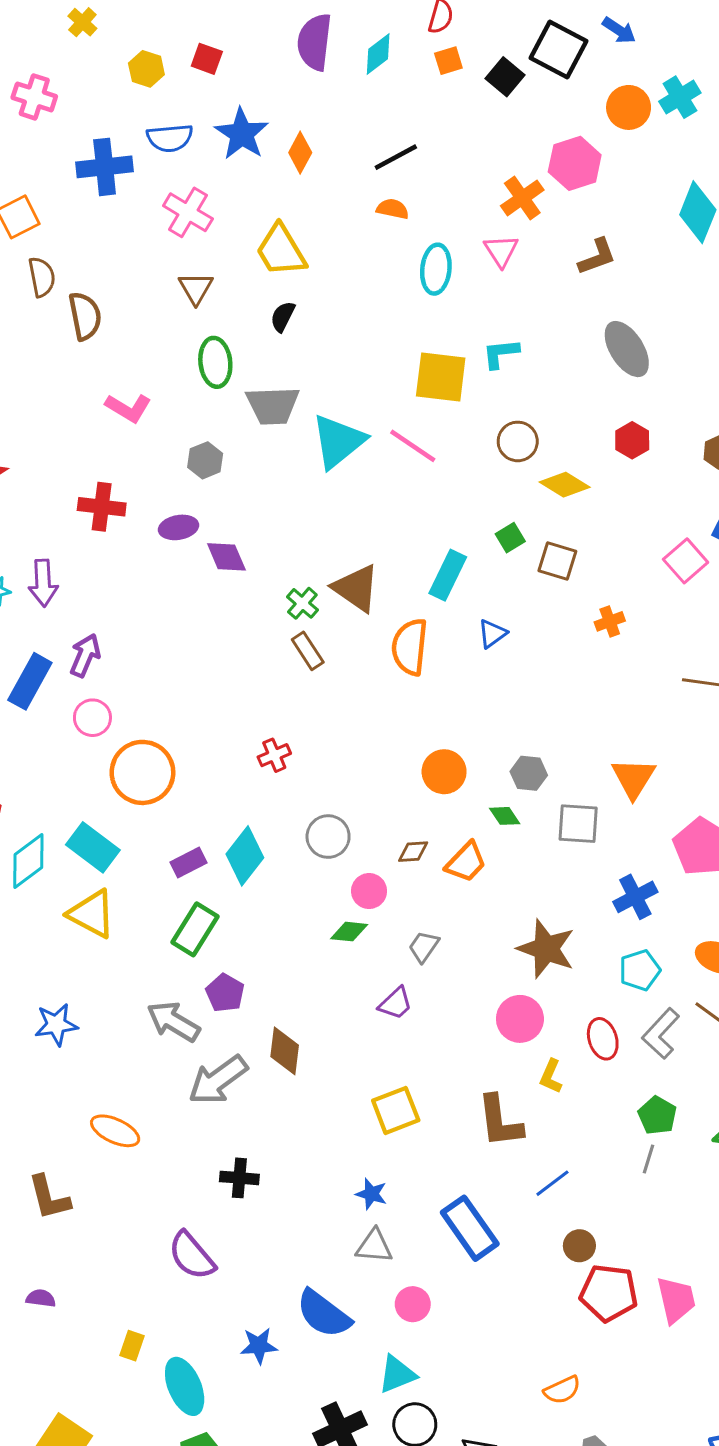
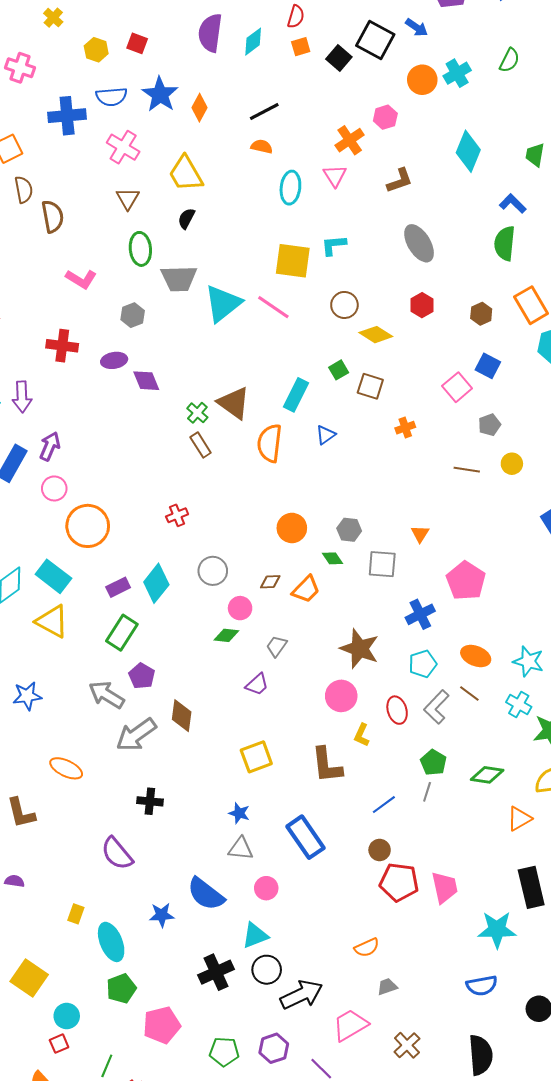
pink hexagon: (575, 163) -> (385, 117), size x0.7
orange triangle: (634, 778) -> (420, 534), size x0.6
blue line: (552, 1183) -> (384, 805), moved

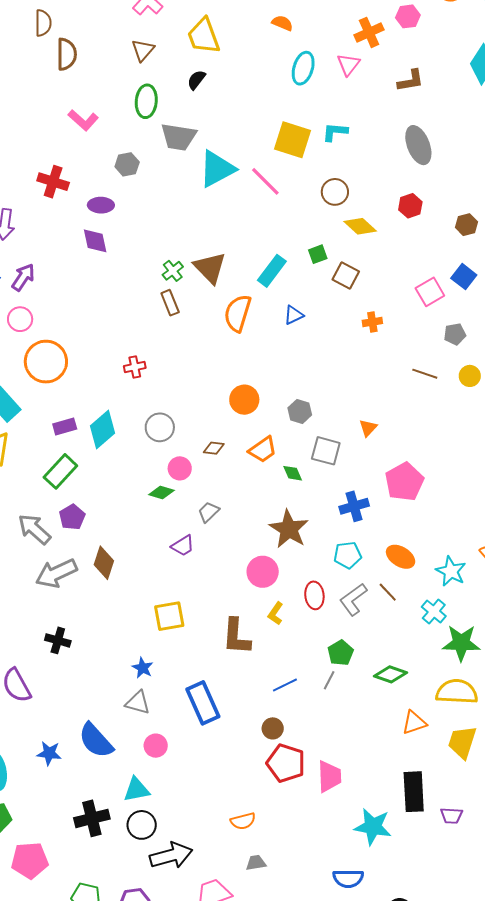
purple diamond: (146, 381) -> (95, 241), moved
green diamond: (333, 558) -> (293, 473), moved
orange trapezoid: (306, 589) -> (263, 450), moved

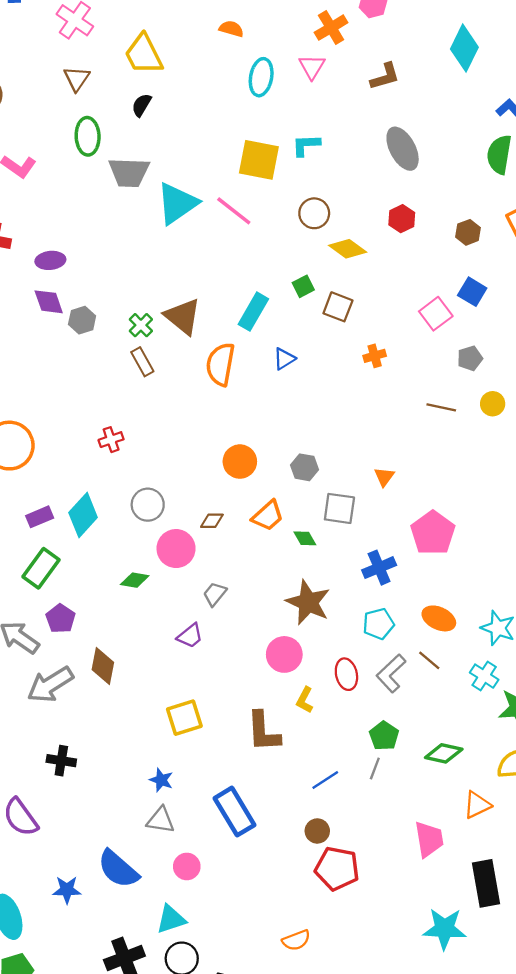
gray hexagon: (127, 164) -> (82, 320), moved
pink circle: (180, 468) -> (176, 549), size x1.4
green diamond: (161, 493) -> (135, 580), moved
pink trapezoid: (329, 776) -> (429, 839), moved

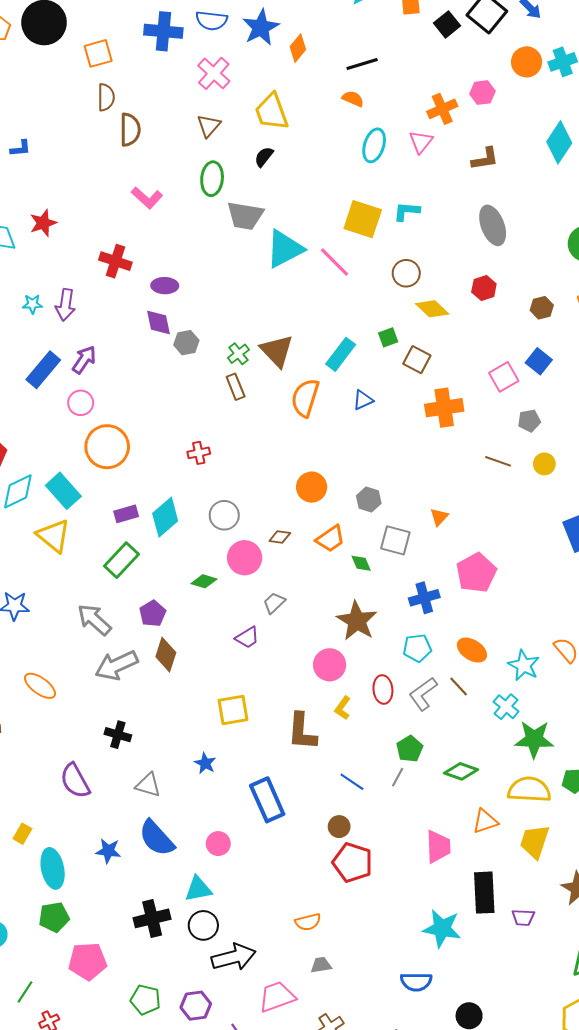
orange cross: (375, 356) -> (444, 408), size x1.8
purple pentagon: (61, 619) -> (153, 614), moved
blue line: (325, 780) -> (352, 782), turned 60
gray triangle: (161, 820) -> (148, 785), moved

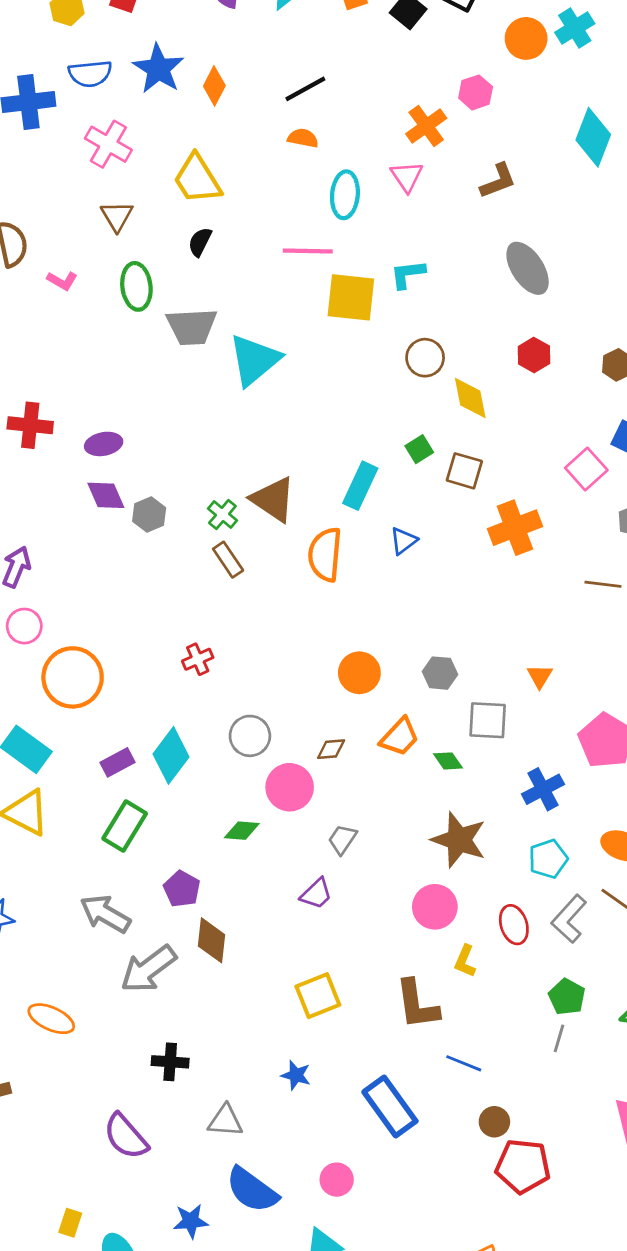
pink L-shape: (147, 198) -> (62, 281), moved, size x0.7
pink line: (334, 262) -> (308, 251), moved, turned -32
yellow diamond: (432, 309) -> (470, 398), turned 48
blue line: (352, 782) -> (464, 1063), moved

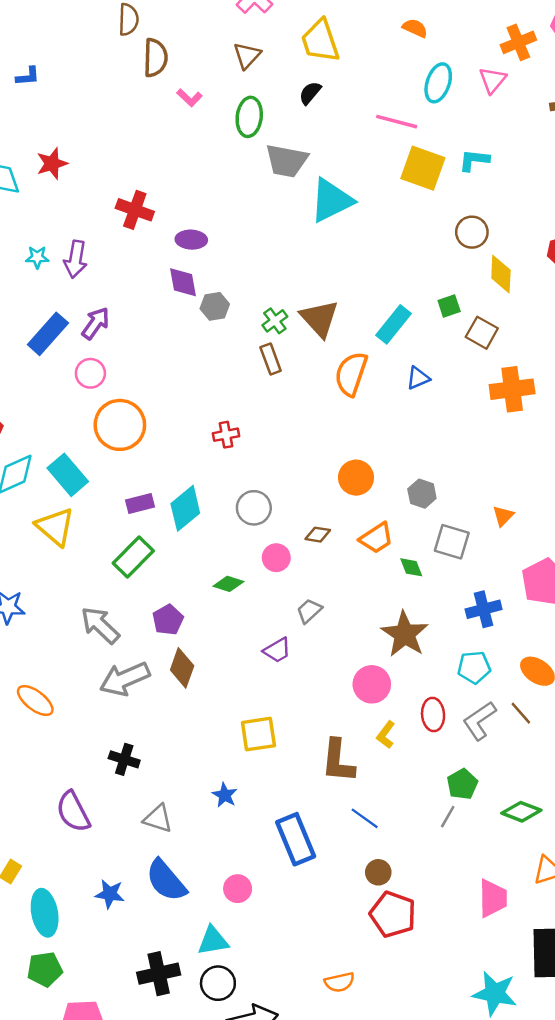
pink circle: (290, 787) -> (276, 558), size x0.7

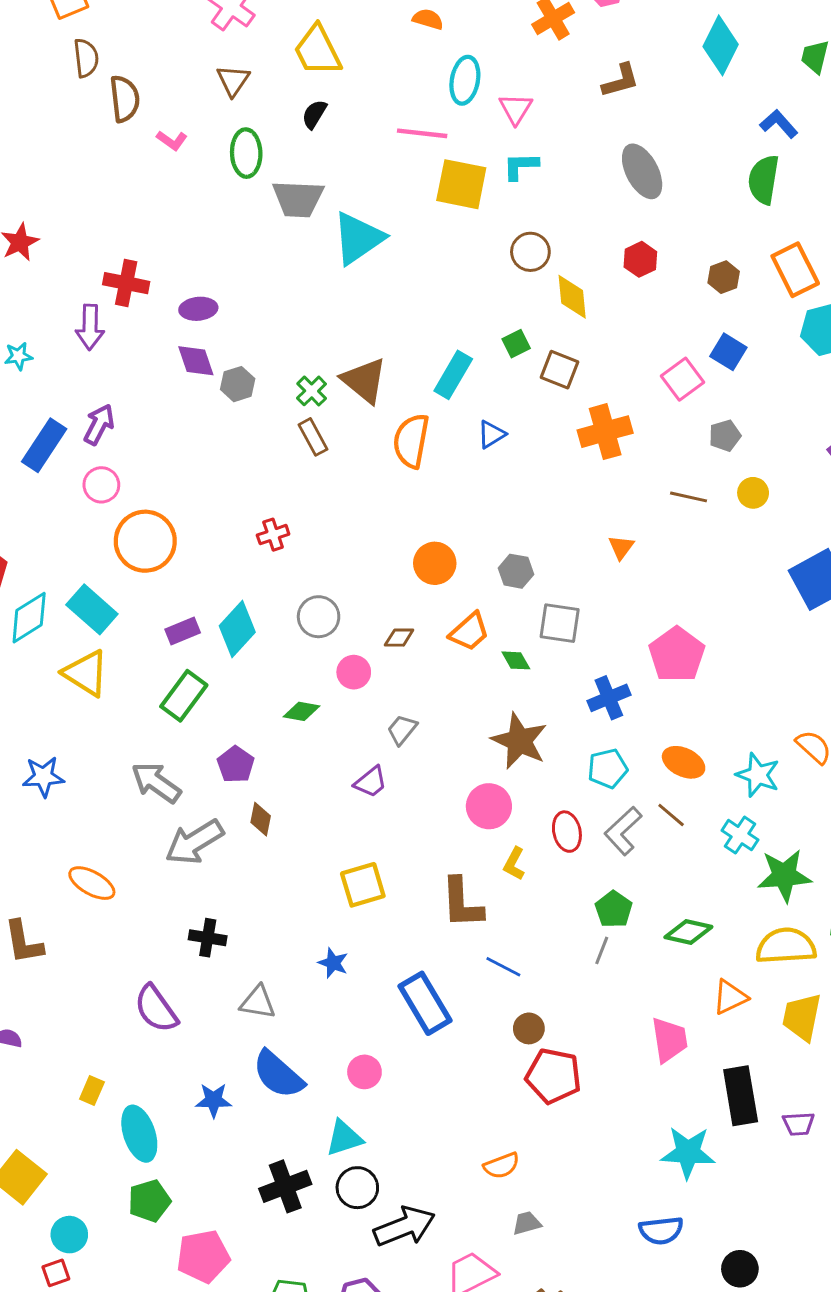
pink triangle: (493, 80) -> (516, 109), moved
purple arrow: (76, 259) -> (90, 327), moved
orange triangle: (503, 516) -> (621, 547), moved
brown diamond: (182, 668) -> (261, 819), size x0.7

